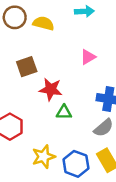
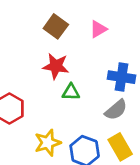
brown square: (27, 67) -> (56, 26), moved, turned -35

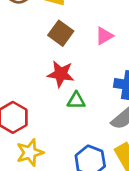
yellow star: (48, 143) -> (30, 153), moved

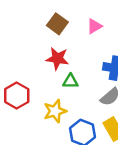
yellow star: (30, 153) -> (55, 111), moved

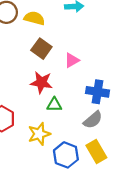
pink triangle: (94, 26) -> (72, 60), moved

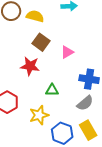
red star: (41, 82) -> (30, 66), moved

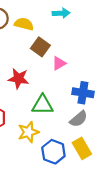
brown square: (41, 42) -> (40, 47), moved
green triangle: (52, 90) -> (43, 105), size x1.5

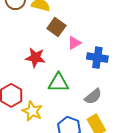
blue cross: (83, 93) -> (97, 58), moved
yellow star: (28, 132) -> (32, 111), moved, turned -30

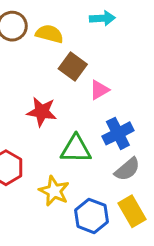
blue cross: (97, 58) -> (118, 133), moved, turned -36
yellow star: (32, 111) -> (54, 191), moved

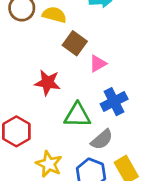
gray semicircle: (127, 169) -> (102, 140), moved
yellow star: (54, 191) -> (49, 164), moved

